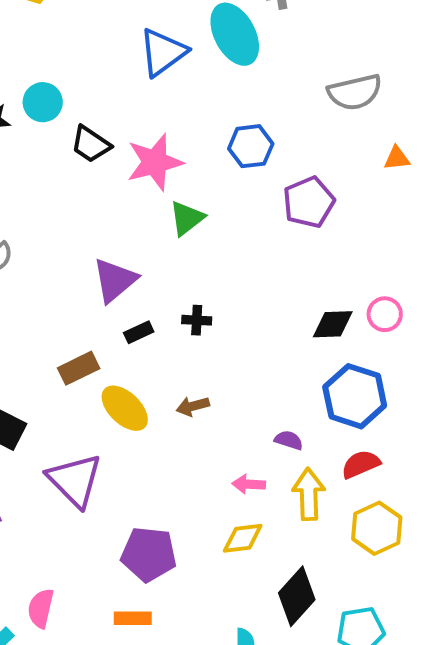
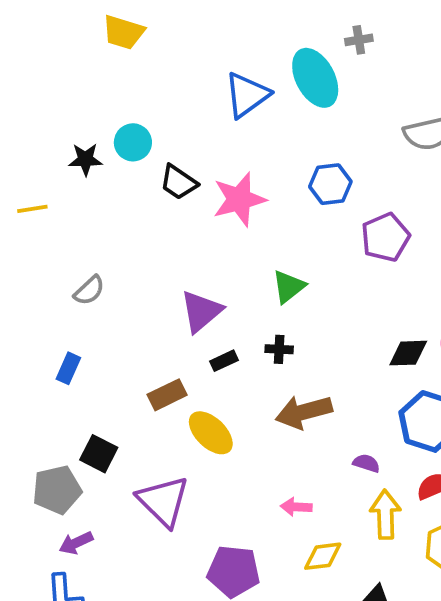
green triangle: (187, 218) -> (289, 287), moved
brown arrow: (193, 406) -> (304, 412), moved, size x1.8
pink arrow: (249, 484) -> (296, 507), moved

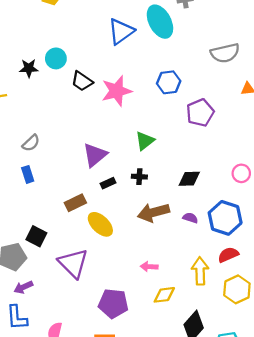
black diamond: (408, 353) -> (189, 179), moved
blue rectangle: (68, 368) -> (28, 174), moved, turned -42
purple semicircle: (366, 463) -> (190, 218), moved

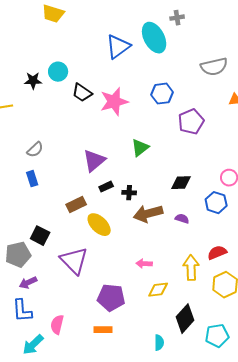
black cross: (139, 177) -> (129, 193), moved
blue hexagon: (225, 218) -> (216, 203), moved, size x0.7

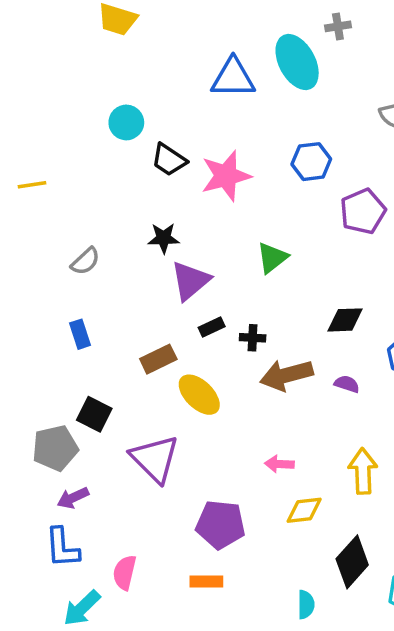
blue triangle: (118, 47) -> (233, 78), turned 36
black star: (33, 81) -> (164, 238), moved
blue rectangle: (32, 179) -> (80, 334), moved

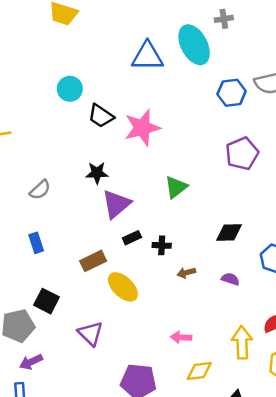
blue hexagon: (311, 162) -> (232, 93), moved
brown arrow: (286, 375) -> (186, 273), size x0.5
purple triangle: (155, 459) -> (91, 333), size x0.7

